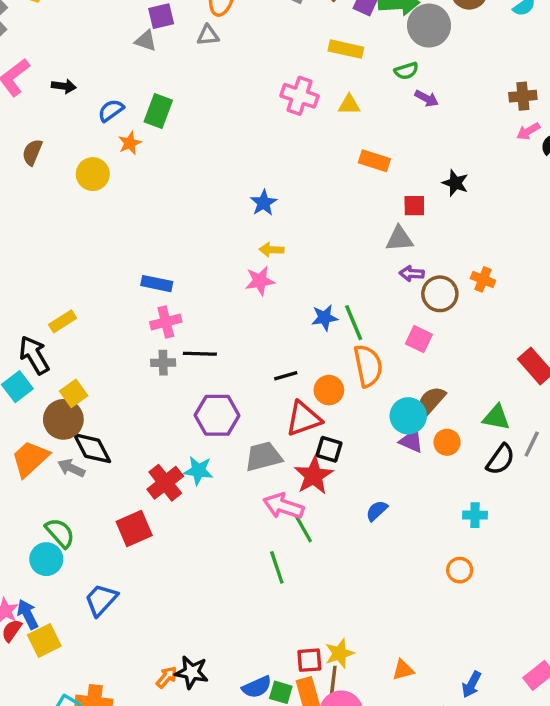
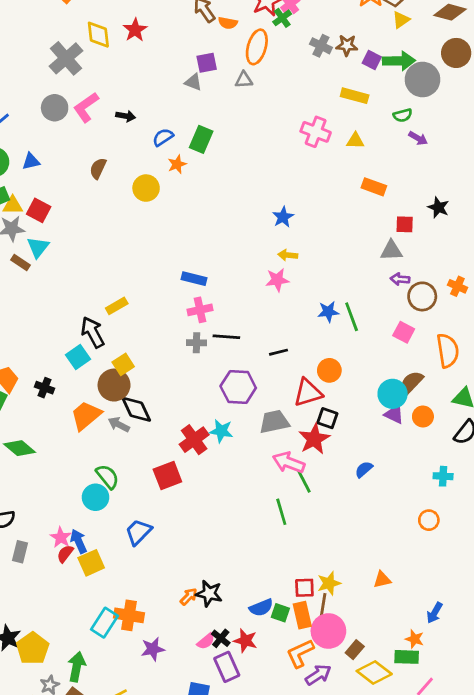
orange semicircle: (368, 366) -> (448, 351), moved
black line: (286, 376) -> (279, 352), moved
orange triangle: (403, 670) -> (382, 580), moved

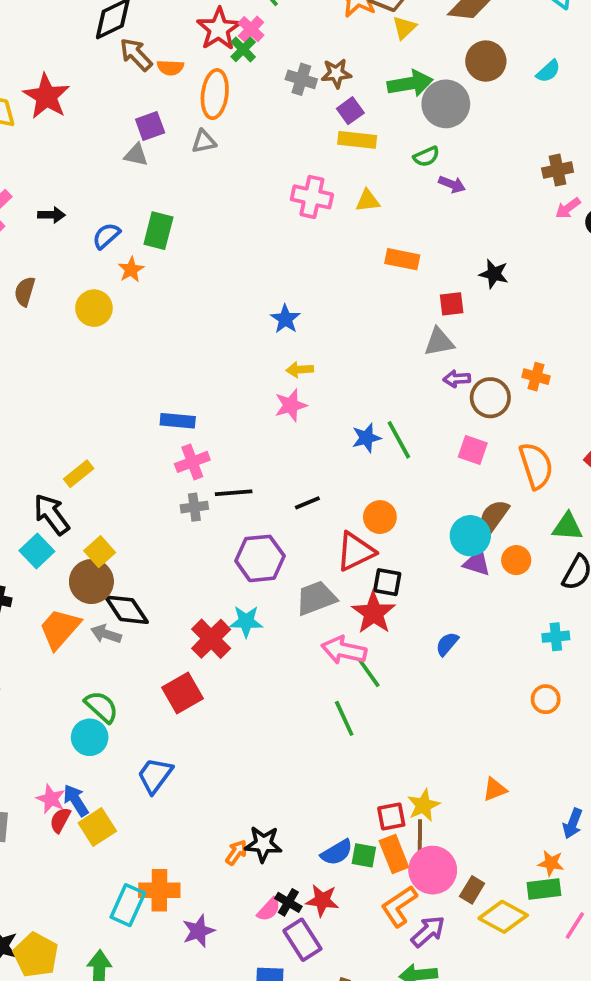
red star: (135, 30) -> (46, 96), size x1.4
purple square: (372, 60) -> (350, 111), moved, turned 36

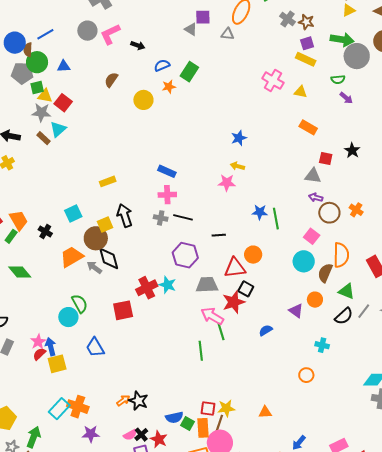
black arrow: (52, 514) -> (125, 215), moved
brown semicircle: (494, 517) -> (325, 273), moved, turned -30
cyan circle: (470, 536) -> (304, 261), moved
purple triangle: (477, 563) -> (296, 311), moved
blue trapezoid: (155, 775) -> (95, 347), turned -85

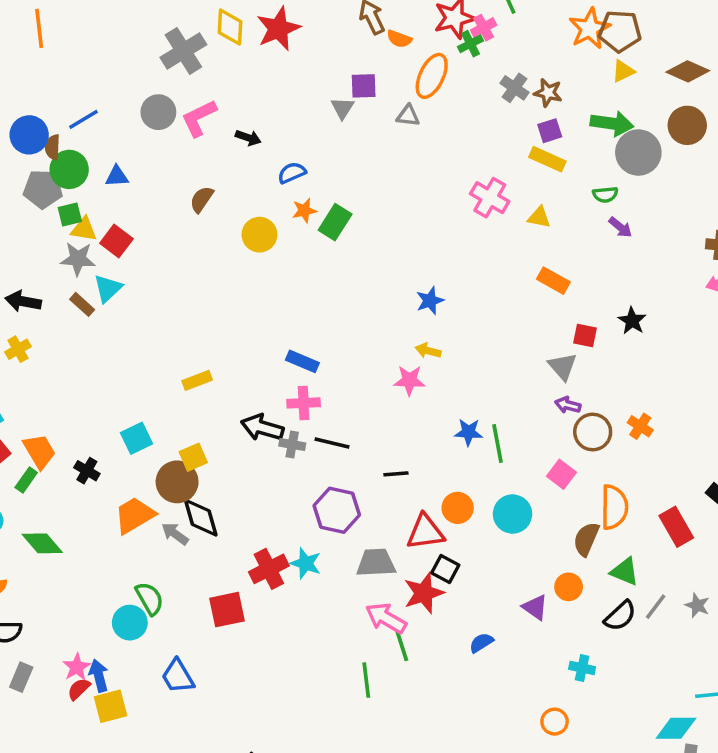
gray triangle: (191, 29) -> (342, 108), turned 32
green rectangle: (189, 72) -> (335, 222), moved
gray triangle: (313, 176) -> (563, 366), turned 42
black arrow: (125, 215) -> (262, 428), moved, turned -55
cyan circle: (304, 261) -> (512, 514), moved

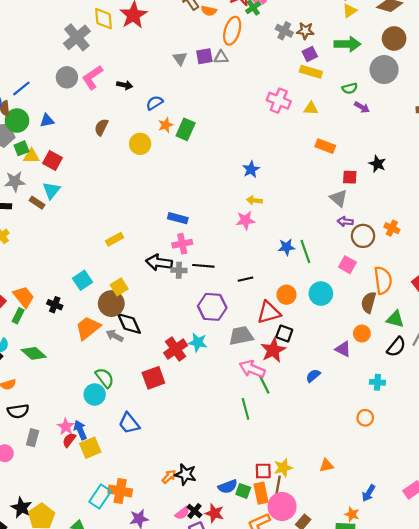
purple square: (364, 86) -> (204, 56), moved
gray circle: (638, 152) -> (384, 70), moved
gray star: (78, 259) -> (15, 182), moved

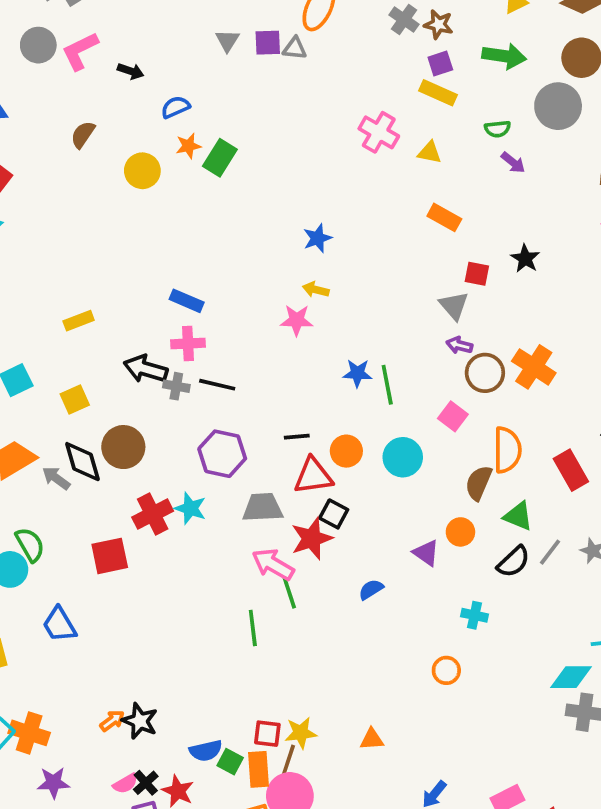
orange cross: (392, 228) -> (534, 367), size x1.6
black line: (245, 279) -> (297, 437), moved
brown circle: (111, 304) -> (123, 447), moved

